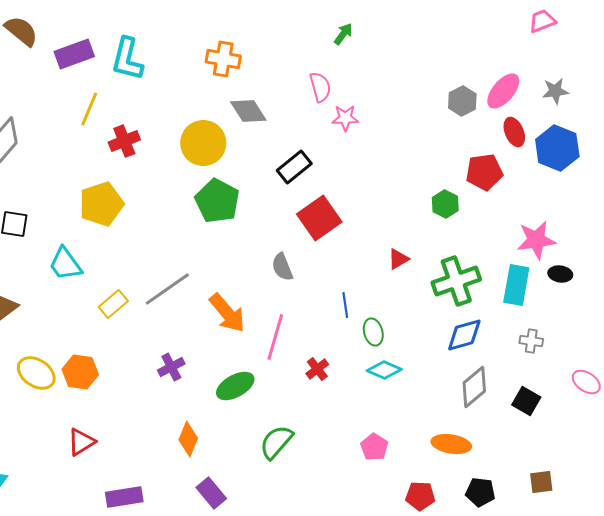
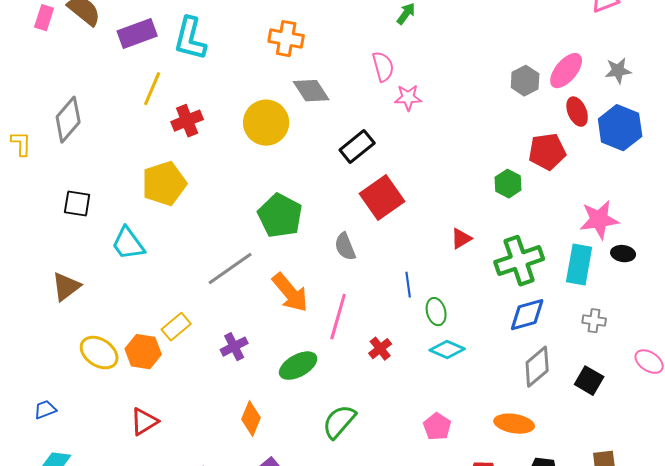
green pentagon: (217, 201) -> (280, 216), moved
yellow rectangle: (113, 304) -> (176, 327), moved

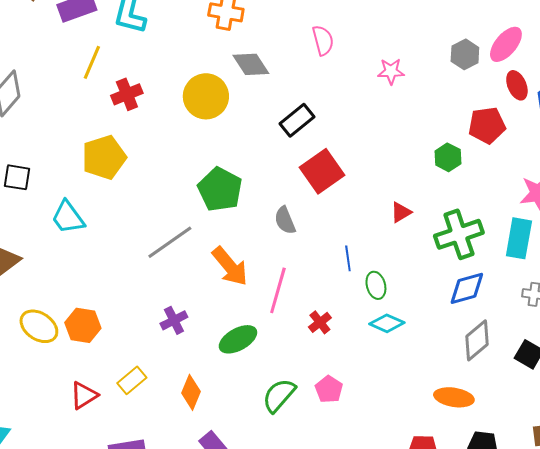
pink star: (408, 98) -> (391, 71), moved
yellow rectangle: (176, 327) -> (132, 380), moved
pink pentagon: (437, 427) -> (329, 389), moved

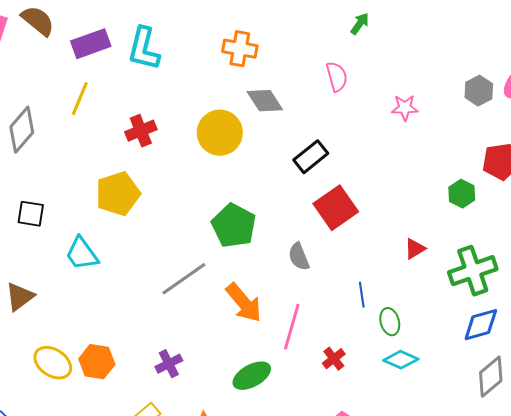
yellow line: (92, 62) -> (80, 99), moved
purple cross: (174, 320) -> (169, 364), moved

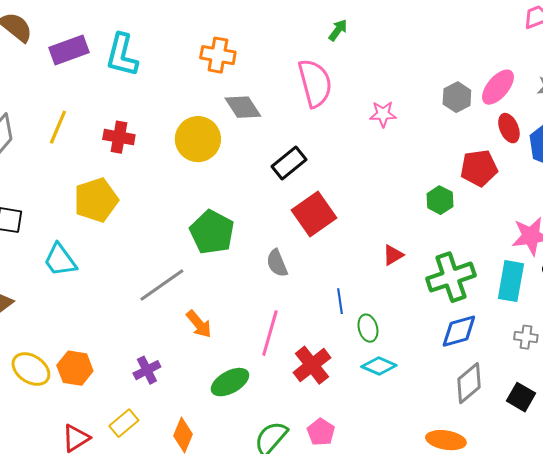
pink semicircle: (337, 77) -> (315, 83), size x1.6
yellow line: (80, 99) -> (58, 127), moved
red cross: (141, 131) -> (119, 137), turned 32
orange arrow: (244, 303) -> (199, 324), moved, size x0.7
red cross: (334, 359) -> (312, 365), size x1.6

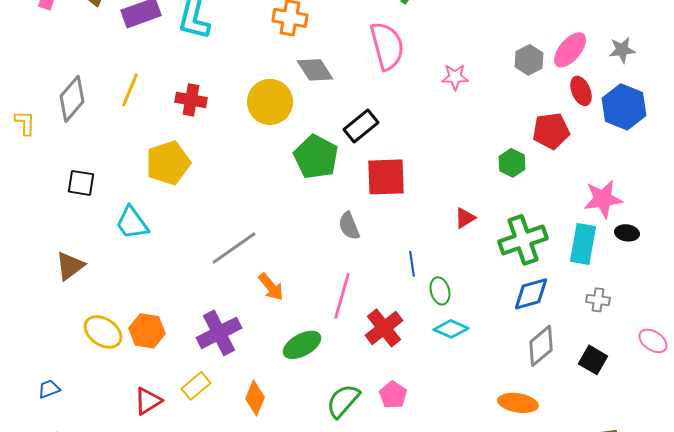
red square: (314, 214) -> (386, 177), turned 33
green pentagon: (212, 232) -> (316, 157), moved
purple cross: (147, 370) -> (219, 333), size x1.6

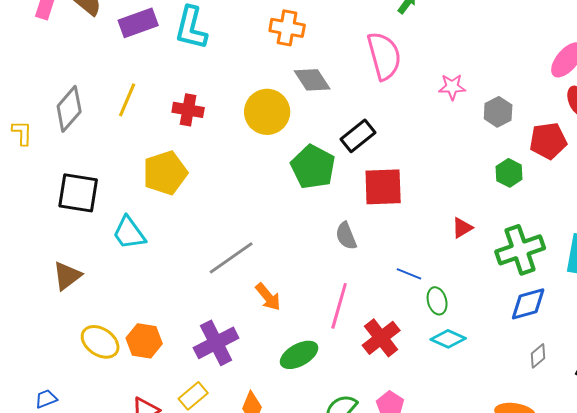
gray hexagon: (529, 60) -> (498, 112), moved
black square: (81, 183) -> (78, 193), size x1.5
blue line: (412, 264) -> (409, 274), turned -60
gray diamond: (541, 346) -> (538, 356), size x0.6

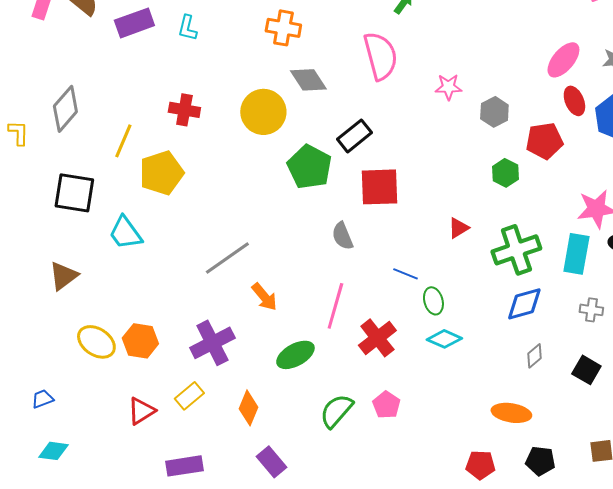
cyan L-shape: (191, 28) -> (187, 28), size x0.6
yellow line: (127, 100) -> (123, 141), moved

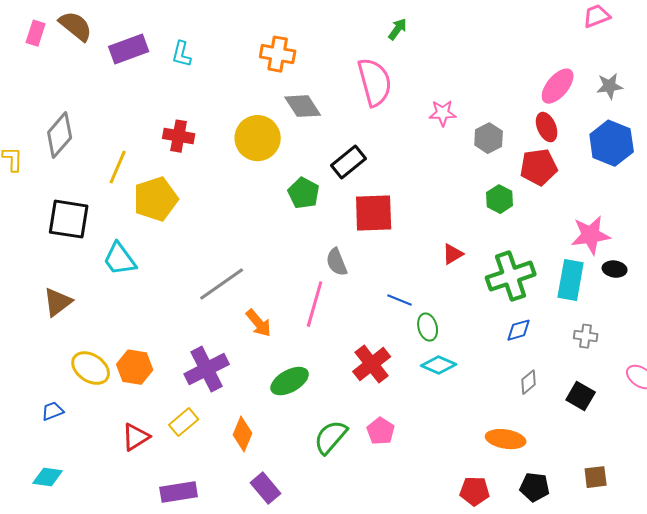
red ellipse: (574, 101) -> (547, 127), moved
green pentagon: (309, 167) -> (304, 193), size x0.7
blue diamond: (524, 304) -> (519, 330), size x0.7
pink line: (335, 306) -> (315, 304), moved
blue trapezoid: (42, 399) -> (53, 411), moved

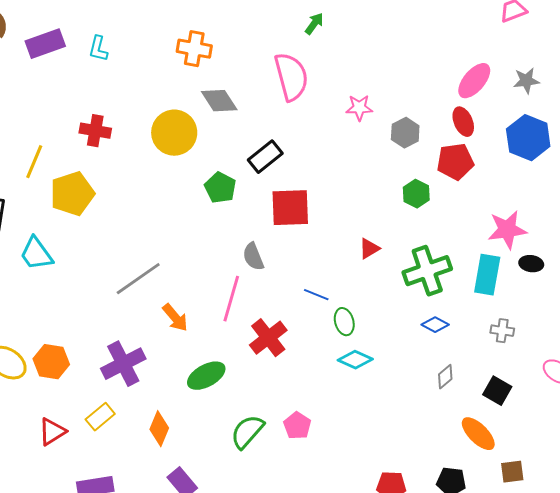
blue diamond: (519, 330) -> (435, 325), turned 44
red cross: (372, 364) -> (268, 338), moved
orange ellipse: (506, 439) -> (478, 434), moved, turned 36

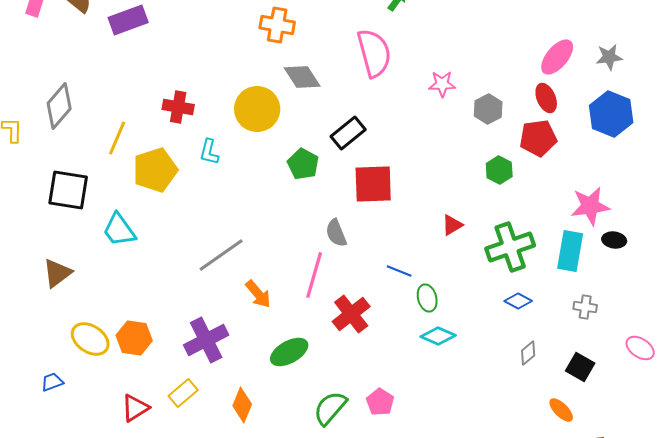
cyan L-shape: (98, 49) -> (209, 152), moved
orange ellipse: (478, 434) -> (561, 410), size x0.7

